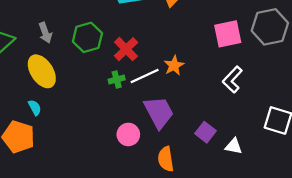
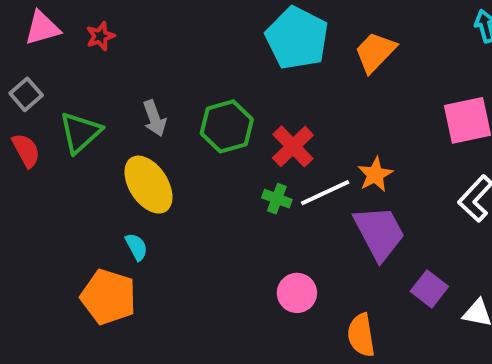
green cross: (117, 80) -> (277, 199), turned 35
purple trapezoid: (159, 112) -> (379, 233), moved

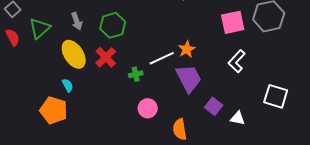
red cross: (293, 146) -> (106, 57), moved
green cross: (277, 199) -> (136, 74), moved, turned -32

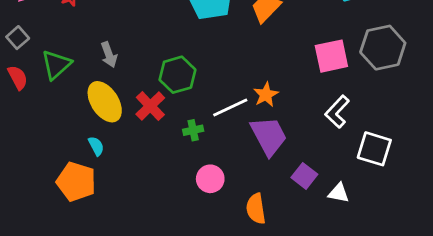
green hexagon: (113, 25) -> (177, 75), moved
white square: (276, 96) -> (374, 149), moved

